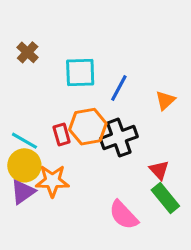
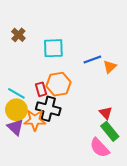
blue line: (119, 88) -> (92, 60), moved, turned 42
black cross: (119, 138) -> (48, 109), moved, turned 35
purple triangle: (23, 192) -> (15, 127), turned -42
pink semicircle: (124, 215) -> (100, 148), moved

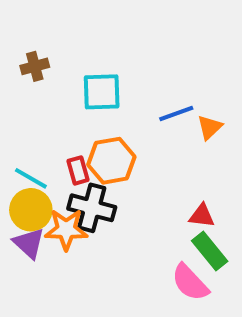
brown cross: (18, 35) -> (35, 66), turned 32
red triangle: (106, 113) -> (202, 216), turned -40

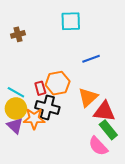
cyan square: (102, 92) -> (71, 21), moved
orange triangle: (210, 127) -> (88, 97), moved, size x1.5
red triangle: (202, 216) -> (104, 112), size x1.6

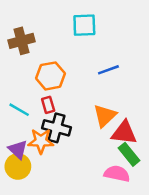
brown cross: (18, 34) -> (22, 41), size x1.5
orange hexagon: (58, 83) -> (50, 76), moved
yellow circle: (16, 108) -> (18, 166), moved
pink semicircle: (98, 146) -> (117, 174), turned 145

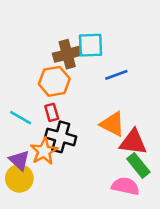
cyan square: (84, 25) -> (90, 45), moved
brown cross: (22, 41) -> (67, 54), moved
orange triangle: (105, 116) -> (112, 124), turned -50
orange star: (41, 141) -> (44, 151), turned -30

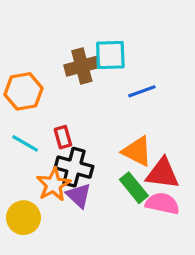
orange hexagon: (54, 81) -> (23, 91), moved
purple triangle: (19, 160) -> (79, 196), moved
green rectangle: (138, 165) -> (134, 188), moved
pink semicircle: (125, 186) -> (162, 203), moved

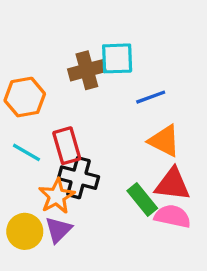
red rectangle: (63, 137) -> (67, 146), size x1.5
orange triangle: (137, 151) -> (164, 141), moved
purple triangle: (79, 196) -> (58, 230), moved, turned 32

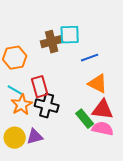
orange star: (57, 196) -> (22, 105), moved
purple triangle: (58, 230) -> (35, 137), turned 30

